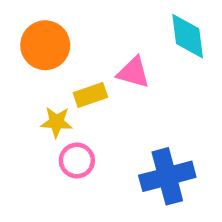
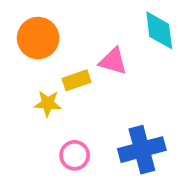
pink circle: (77, 161) -> (75, 155), moved

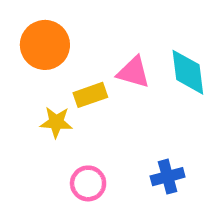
cyan diamond: (159, 30) -> (188, 72), moved
blue cross: (142, 150) -> (168, 177), size x0.6

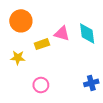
yellow star: (56, 122) -> (18, 58), moved
blue cross: (168, 177) -> (91, 83), moved

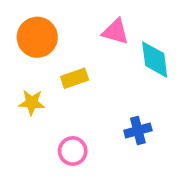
pink triangle: (62, 34) -> (116, 32), moved
blue cross: (91, 83) -> (138, 130), moved

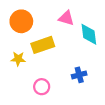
yellow rectangle: (75, 78) -> (43, 45), size x1.5

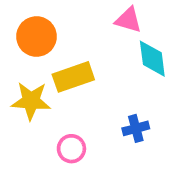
pink triangle: (66, 18) -> (128, 20), moved
yellow star: (18, 59) -> (31, 101), size x1.5

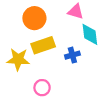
orange circle: (37, 37) -> (34, 18), moved
blue cross: (136, 128) -> (72, 55), moved

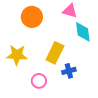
yellow rectangle: (43, 45) -> (55, 53), moved, turned -45
blue cross: (72, 55) -> (69, 71), moved

